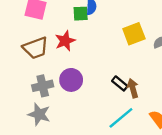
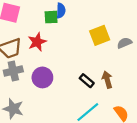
gray cross: (43, 86) -> (13, 71), moved
brown arrow: (133, 88) -> (107, 80), moved

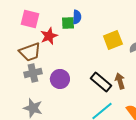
red star: (37, 42) -> (49, 36), moved
black rectangle: (87, 81) -> (101, 82), size x1.5

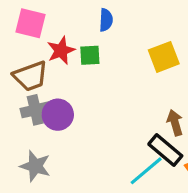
green square: (68, 23) -> (90, 55), moved
purple circle: (60, 79) -> (58, 115), moved
black rectangle: (101, 82) -> (165, 150), moved

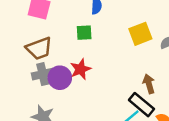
red star: (61, 50) -> (81, 69), moved

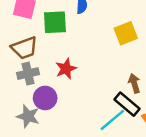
green square: (84, 33) -> (55, 22), moved, size x1.5
purple circle: (60, 78) -> (45, 98), moved

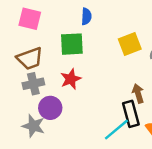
green square: (55, 22) -> (72, 44), moved
black rectangle: (127, 104) -> (131, 114), turned 35

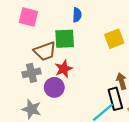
brown trapezoid: (30, 59) -> (45, 51), moved
purple circle: (50, 108) -> (54, 87), moved

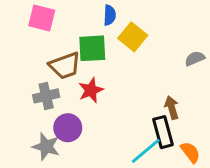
yellow square: (114, 39) -> (133, 37), moved, turned -30
purple circle: (54, 87) -> (68, 128), moved

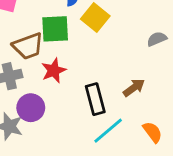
brown arrow: (172, 108) -> (134, 88), turned 70
black rectangle: (163, 132) -> (95, 99), moved

